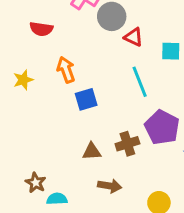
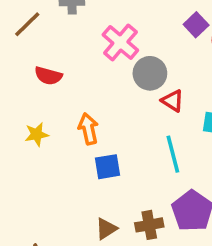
red semicircle: (41, 29) -> (48, 76), moved
brown triangle: (92, 152) -> (106, 229), turned -36

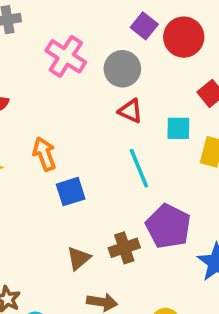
gray circle: (150, 73) -> (122, 69), moved

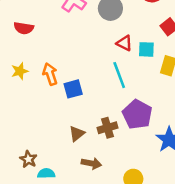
red triangle: (130, 111) -> (124, 43), moved
orange arrow: (44, 154) -> (50, 74), moved

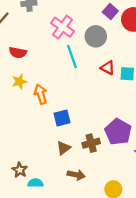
yellow star: (20, 71) -> (19, 82), moved
cyan line: (119, 75) -> (72, 57), moved
blue square: (73, 89) -> (62, 118), moved

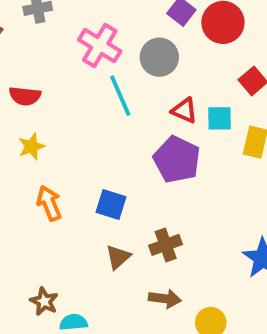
orange arrow: (41, 94) -> (49, 203), moved
blue square: (62, 118) -> (111, 205), turned 36
purple pentagon: (118, 132) -> (177, 159), moved
brown arrow: (76, 175) -> (165, 299), moved

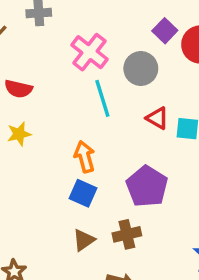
purple pentagon: (177, 159) -> (147, 186), moved
orange arrow: (49, 203) -> (85, 157), moved

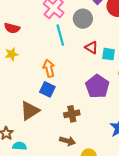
purple pentagon: (147, 186) -> (97, 86), moved
brown triangle: (84, 240) -> (30, 111), moved, size x1.5

